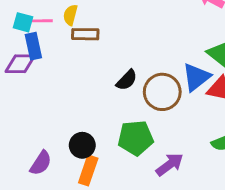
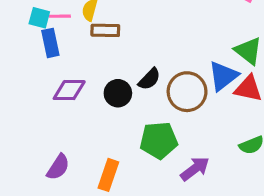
purple diamond: (20, 64) -> (69, 90), moved
black circle: (82, 145) -> (118, 93), moved

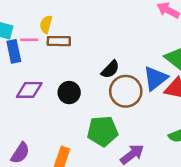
pink line: (60, 16) -> (29, 40), moved
black semicircle: (149, 79) -> (110, 69), moved

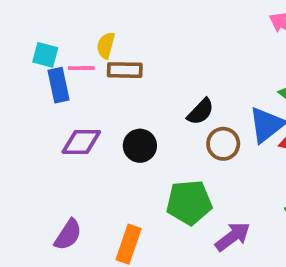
brown circle: (126, 91) -> (223, 144), size x0.7

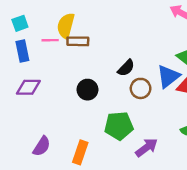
yellow semicircle: (106, 45) -> (66, 26), size x1.5
cyan square: (45, 55) -> (20, 23), moved, turned -35
blue rectangle: (59, 85) -> (22, 51), moved
purple diamond: (81, 142) -> (28, 87), moved

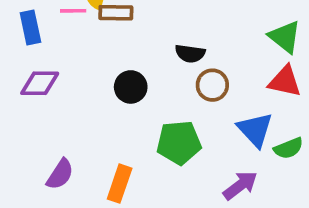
black semicircle: (126, 68) -> (190, 54), turned 54
blue triangle: (168, 76) -> (255, 130), moved, turned -35
purple arrow: (147, 148) -> (240, 185), moved

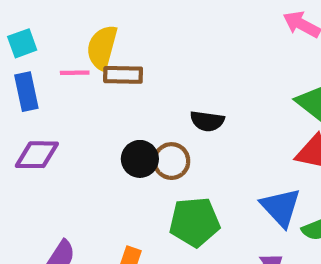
brown circle: (212, 85) -> (171, 161), moved

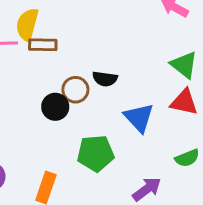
brown circle: (171, 161) -> (75, 90), moved
blue triangle: (281, 207) -> (139, 118), moved

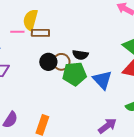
black circle: (55, 107) -> (48, 62), moved
green pentagon: (96, 153) -> (74, 74), moved

